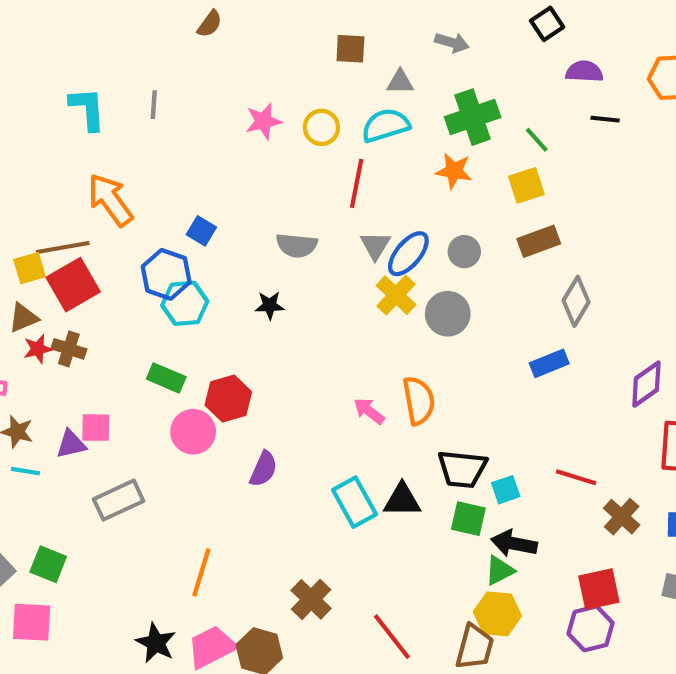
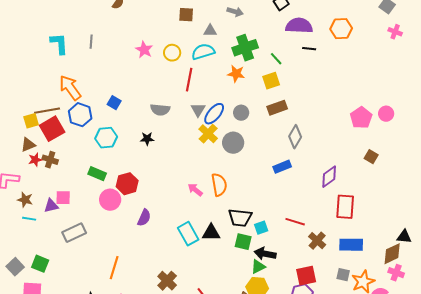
purple semicircle: (584, 71) -> (299, 26), size x1.5
pink star: (263, 121) -> (144, 50), turned -30
blue hexagon: (166, 274) -> (80, 115), moved

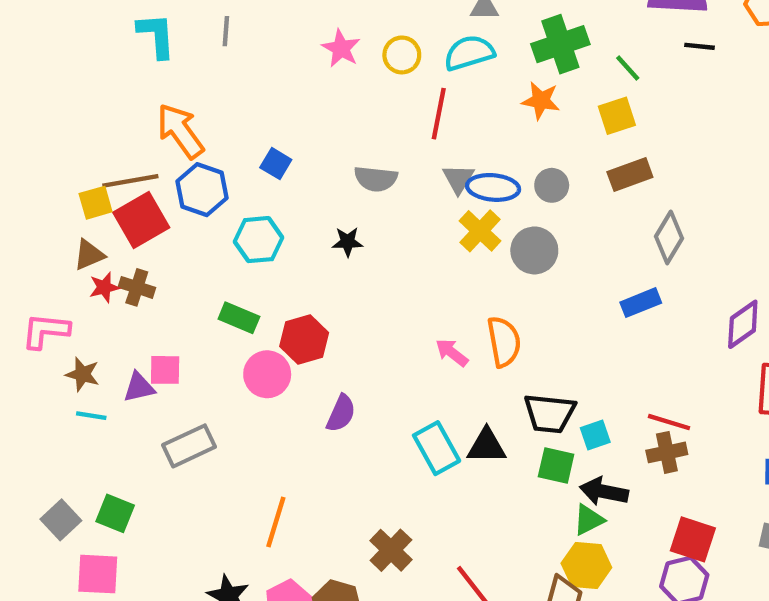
blue ellipse: (214, 114) -> (493, 187), turned 55
brown cross: (317, 241) -> (667, 452), moved, turned 36
red square: (306, 276) -> (693, 539), turned 30

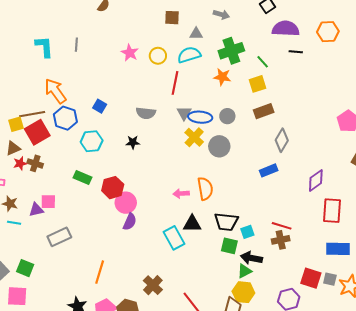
pink arrow: (452, 353) -> (181, 194), turned -42
pink circle: (267, 374) -> (126, 203), moved
black triangle: (487, 446) -> (192, 224), moved
red square: (693, 539) -> (311, 278), moved

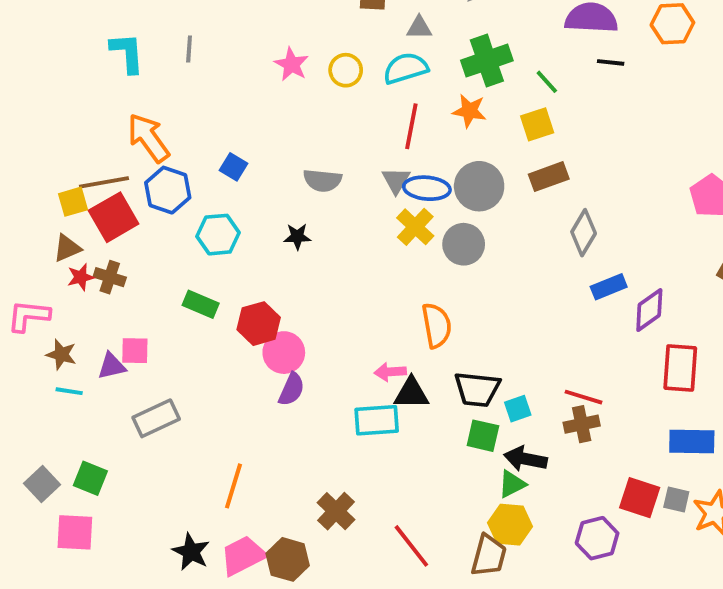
red line: (175, 83) -> (411, 126), moved
gray circle: (227, 116) -> (479, 186), size x1.6
blue rectangle: (269, 170) -> (609, 287), moved
pink arrow: (181, 194) -> (390, 372), moved
cyan rectangle: (174, 238) -> (377, 420), turned -65

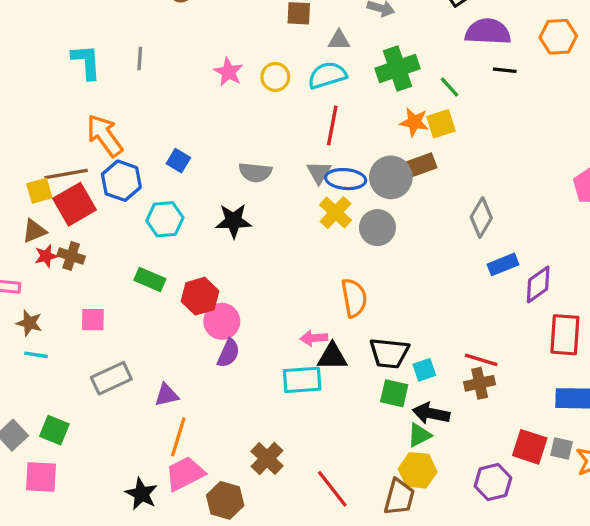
orange star: (469, 111) -> (414, 122), moved
brown rectangle: (549, 177) -> (419, 166), moved
black star: (297, 237) -> (234, 221), size x1.5
purple triangle: (112, 366) -> (167, 395), moved
pink trapezoid: (243, 556) -> (185, 474), moved

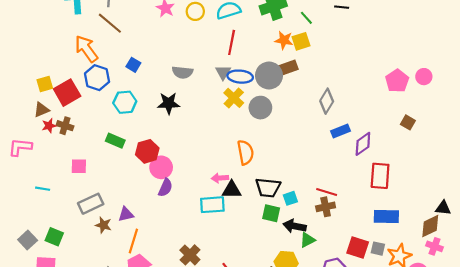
brown line: (66, 174) -> (110, 23), moved, turned 50
brown star: (29, 323) -> (103, 225), moved
green triangle: (419, 435) -> (307, 240), moved

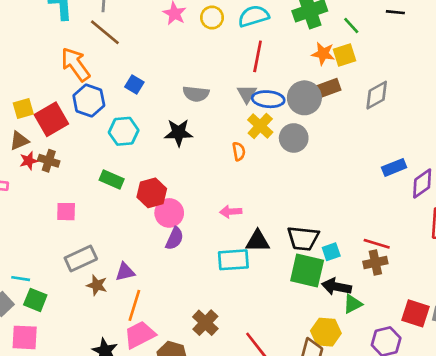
gray diamond: (327, 101) -> (377, 95), moved, turned 30
orange semicircle: (245, 152) -> (239, 151), moved, size x0.6
pink arrow: (220, 178) -> (231, 212), moved
cyan line: (43, 189) -> (21, 279), moved
green square: (271, 213) -> (307, 271), size x1.5

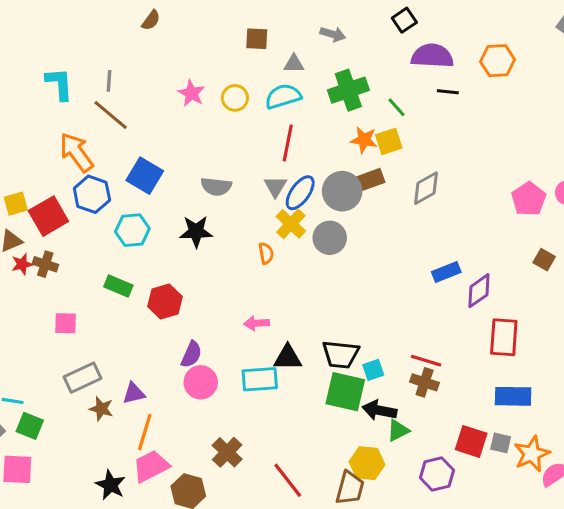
blue square: (134, 84) -> (145, 176), size x1.6
blue ellipse: (268, 99) -> (300, 193), turned -60
pink circle: (169, 213) -> (201, 382), moved
brown cross: (375, 262) -> (425, 382), turned 30

